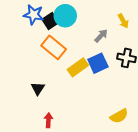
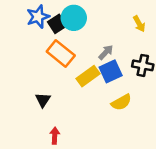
blue star: (34, 15) -> (38, 17), turned -30
gray arrow: (101, 36) -> (106, 52), moved
yellow semicircle: (119, 116) -> (121, 102), moved

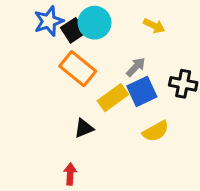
yellow arrow: (139, 24) -> (154, 26), moved, turned -35
black triangle: (43, 100) -> (84, 128), moved, turned 35

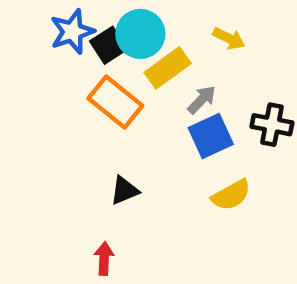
yellow rectangle: (113, 98) -> (168, 68), moved

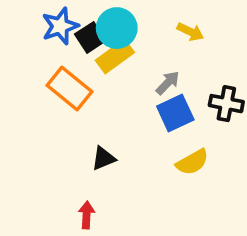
yellow rectangle: (168, 68) -> (115, 56), moved
orange rectangle: (115, 102) -> (70, 88), moved

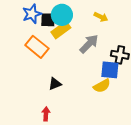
black square: (90, 37) -> (48, 20), turned 35
gray arrow: (168, 83) -> (89, 44), size x1.5
blue square: (175, 113) -> (110, 70), moved, turned 30

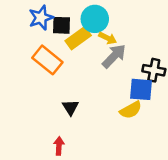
cyan circle: (62, 15) -> (95, 19), moved
yellow arrow: (101, 17) -> (108, 38), moved
black triangle: (55, 84) -> (70, 107), turned -40

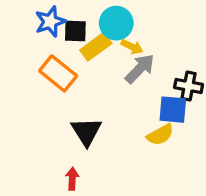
black triangle: (70, 107) -> (86, 132), size x1.5

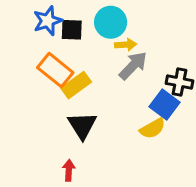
yellow rectangle: (96, 47) -> (76, 85), moved
yellow arrow: (132, 47) -> (126, 45), turned -30
blue square: (173, 110) -> (164, 105), turned 32

